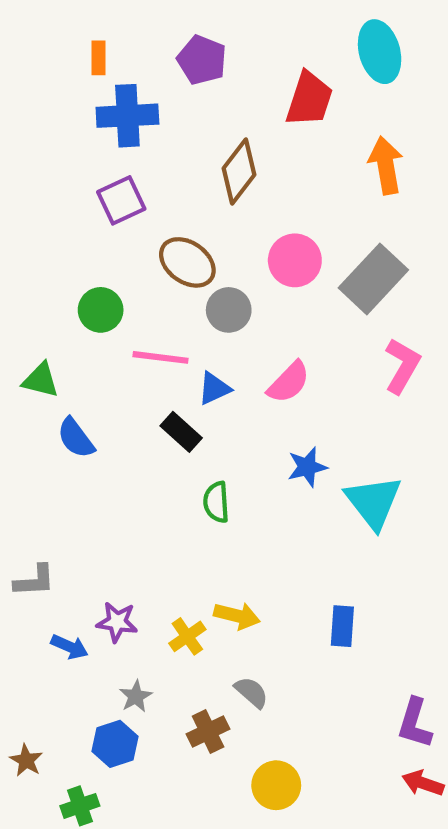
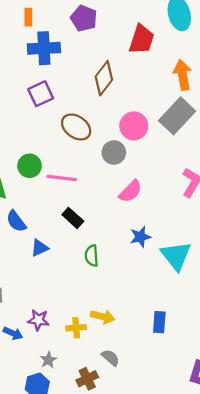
gray rectangle: (373, 279) -> (177, 116), moved
green circle: (101, 310) -> (30, 166), moved
gray circle: (229, 310) -> (114, 152), moved
blue triangle: (214, 388) -> (40, 248), moved
yellow cross: (187, 636) -> (76, 328), turned 30

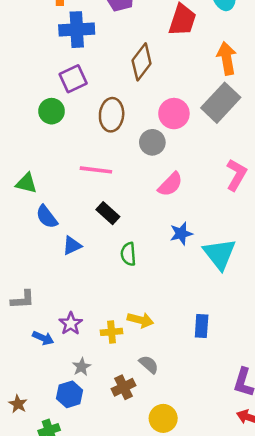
brown ellipse: (76, 127) -> (112, 115), turned 60
green circle: (30, 166) -> (52, 111), moved
purple star: (38, 320) -> (71, 324), turned 30

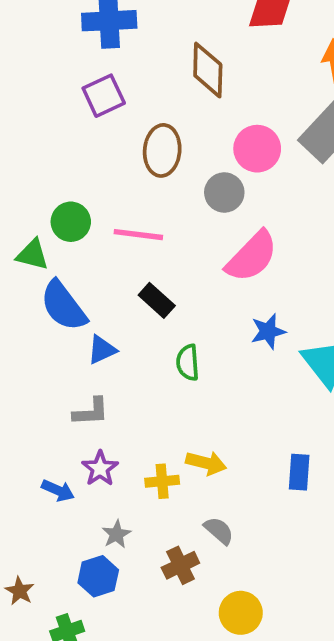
brown diamond: (142, 62) -> (208, 70), turned -36
green circle: (52, 111) -> (71, 222), moved
pink semicircle: (170, 184) -> (252, 256), size x1.4
blue semicircle: (47, 217) -> (63, 306), size x1.4
gray L-shape: (23, 300) -> (91, 412), moved

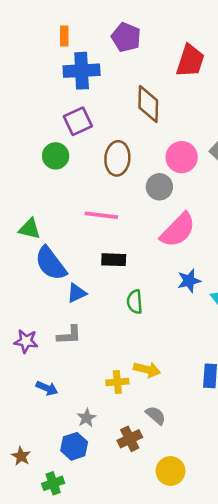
green circle: (71, 222) -> (56, 156), moved
black rectangle: (157, 300) -> (114, 260), turned -40
purple star: (100, 468) -> (26, 341), moved, turned -30

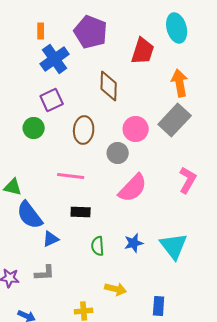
purple pentagon: (126, 37) -> (91, 32), size x1.4
blue cross: (82, 71) -> (55, 59), turned -32
blue star: (189, 281) -> (134, 243), moved
yellow arrow: (147, 370) -> (116, 289), moved

